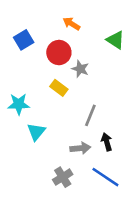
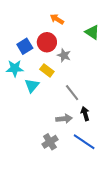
blue square: (24, 40) -> (25, 46), moved
cyan star: (19, 104) -> (15, 68), moved
gray line: (90, 115) -> (72, 93), turned -60
cyan triangle: (36, 132) -> (32, 86), moved

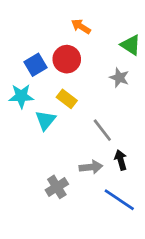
gray star: (64, 55) -> (119, 78), moved
gray cross: (50, 142) -> (57, 187), moved

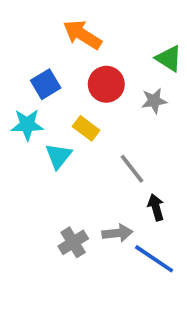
orange arrow: (81, 26) -> (82, 35), moved, size x1.5
red circle: (67, 59) -> (106, 84), moved
gray star: (119, 78) -> (154, 101), turned -30
gray arrow: (91, 167) -> (117, 233), moved

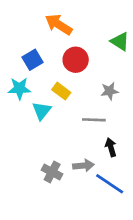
gray star: (154, 101) -> (110, 91), moved
gray line: (132, 169) -> (94, 120), turned -50
gray cross: (73, 242) -> (52, 172), turned -30

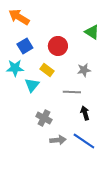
orange arrow: (59, 24) -> (19, 17), moved
gray arrow: (83, 166) -> (58, 140), moved
gray cross: (52, 172) -> (44, 118), moved

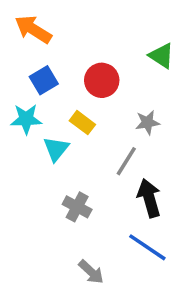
gray line: (72, 92) -> (126, 161), turned -60
black arrow: (85, 113) -> (149, 198), size x1.5
gray arrow: (58, 140) -> (91, 272), moved, turned 49

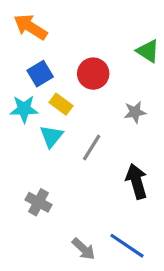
yellow rectangle: (82, 123) -> (61, 104), moved
gray line: (126, 161) -> (92, 148), moved
gray cross: (77, 207) -> (38, 202), moved
blue line: (147, 247) -> (127, 246), moved

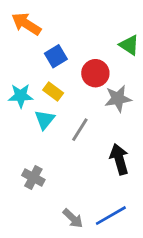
blue square: (40, 74) -> (56, 56), moved
red circle: (93, 74) -> (95, 73), moved
gray star: (135, 112) -> (118, 99), size x1.4
blue line: (127, 246) -> (111, 216), turned -64

